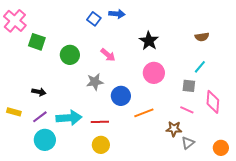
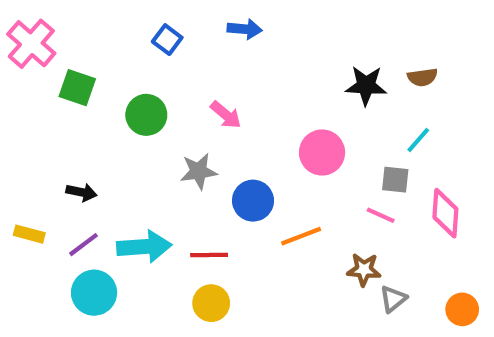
blue square: (94, 19) -> (167, 40), moved
black star: (149, 41) -> (366, 86), moved, turned -30
pink line: (187, 110) -> (381, 215), moved

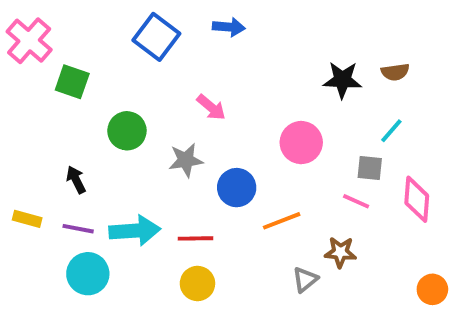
blue square: (167, 40) -> (156, 37), size x1.6
green circle: (146, 115) -> (127, 131), moved
black arrow: (81, 192) -> (76, 180), turned -128
purple line: (84, 245) -> (78, 229), turned 48
gray triangle: (393, 299) -> (305, 280), moved

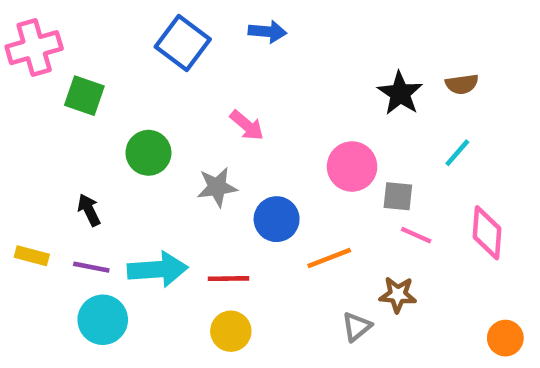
pink cross: (29, 41) -> (34, 48), turned 33
black star: (342, 80) -> (400, 93), turned 30
gray square: (370, 168) -> (398, 196), moved

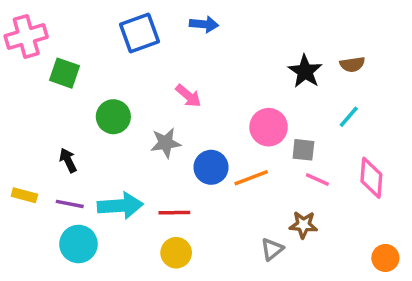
blue square: (183, 43) -> (140, 33), turned 33
orange line: (329, 258) -> (251, 178), moved

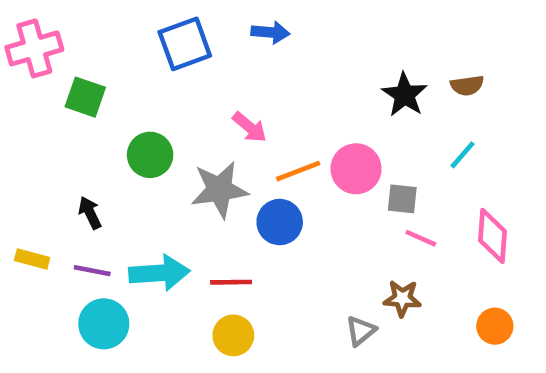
gray star: (166, 143) -> (219, 190), size x1.4
orange line: (251, 178) -> (298, 171), moved
orange circle: (385, 258) -> (495, 326), moved

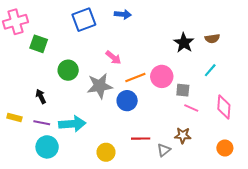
red line: (231, 282) -> (141, 139), moved

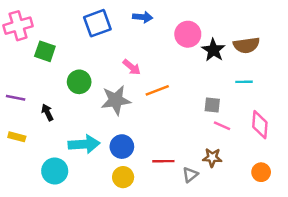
brown semicircle: (212, 39) -> (246, 45), size x1.5
cyan line: (210, 70) -> (244, 82), turned 48
pink circle: (162, 76) -> (188, 34), moved
blue circle: (127, 101) -> (122, 147), moved
purple line: (42, 123) -> (16, 98), moved

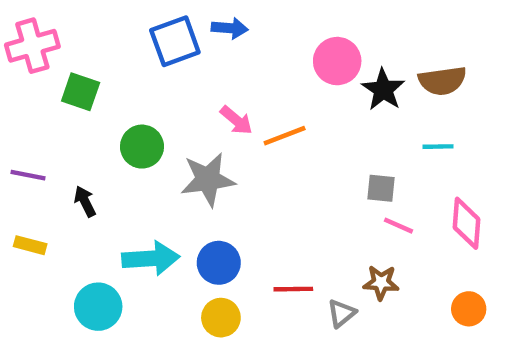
blue arrow: (143, 17) -> (230, 28), moved
orange line: (157, 90) -> (285, 136), moved

